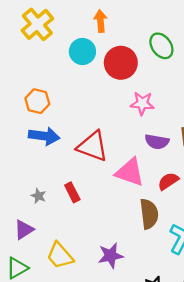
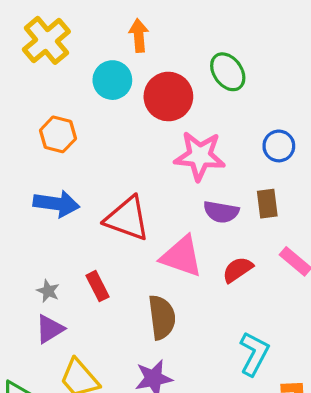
orange hexagon: (37, 101) -> (58, 134), moved
pink star: (142, 103) -> (200, 156), size x1.4
brown semicircle: (149, 214) -> (162, 317), moved
purple triangle: (24, 230) -> (50, 329), moved

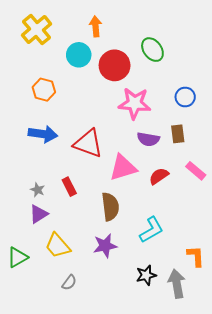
pink triangle: (182, 256) -> (123, 168), turned -36
cyan L-shape: (254, 354) -> (151, 230), moved, turned 32

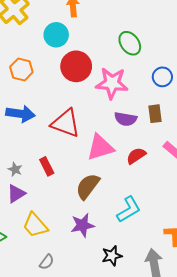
green ellipse: (152, 50) -> (130, 43), moved
red circle: (115, 65) -> (76, 66), moved
brown semicircle: (110, 207) -> (88, 186), turned -136
black star: (146, 275) -> (112, 256), moved

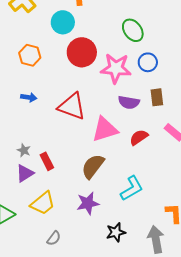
blue circle: (162, 77) -> (148, 62), moved
blue arrow: (20, 114) -> (29, 97), size x0.6
red rectangle: (47, 166) -> (47, 161), moved
yellow trapezoid: (35, 225) -> (43, 203), turned -88

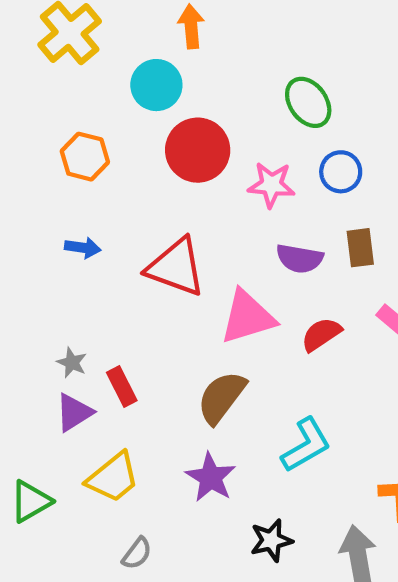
pink star: (116, 68) -> (271, 185), size x0.7
purple star: (88, 203) -> (211, 477), turned -30

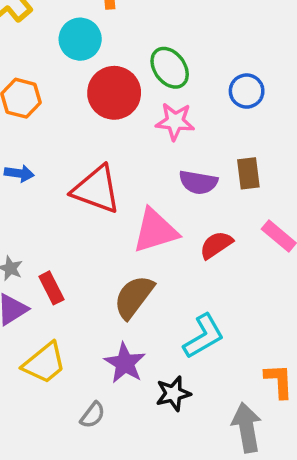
green ellipse: (308, 102) -> (170, 68), moved
blue circle: (341, 172) -> (247, 91), moved
black star: (271, 540) -> (173, 394), moved
gray semicircle: (137, 553) -> (93, 415), moved

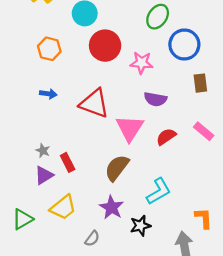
green ellipse: (170, 68) -> (158, 17), moved, turned 70
blue circle: (247, 91) -> (184, 44), size x1.5
brown rectangle: (248, 173) -> (200, 83), moved
pink triangle: (155, 231) -> (130, 128), turned -40

